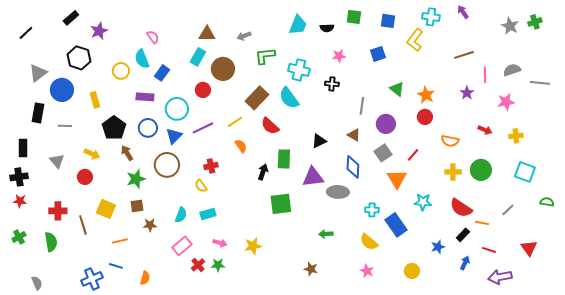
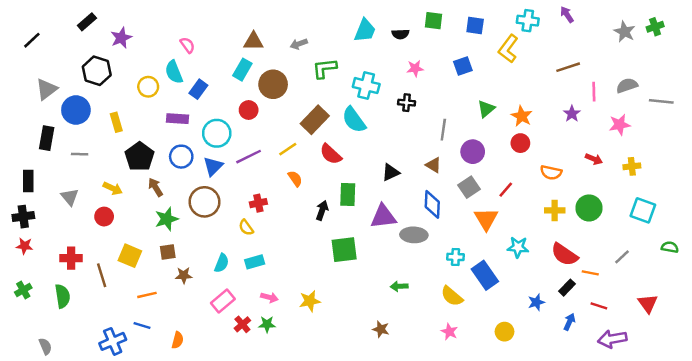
green triangle: (397, 89) -> (486, 109), turned 42

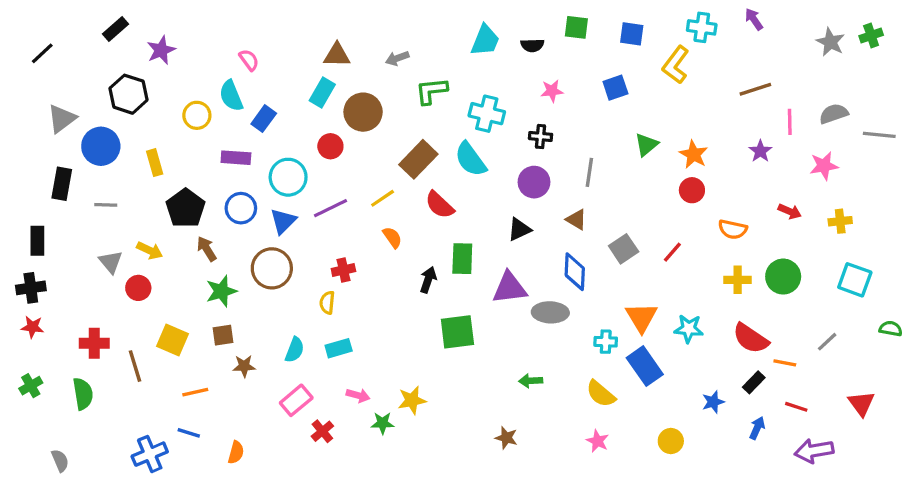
purple circle: (473, 152) -> (534, 182), moved
gray triangle: (70, 197) -> (111, 262), moved
orange triangle: (486, 219) -> (641, 317), moved
yellow semicircle: (246, 228) -> (327, 303), turned 42
green star: (267, 324) -> (383, 423), moved

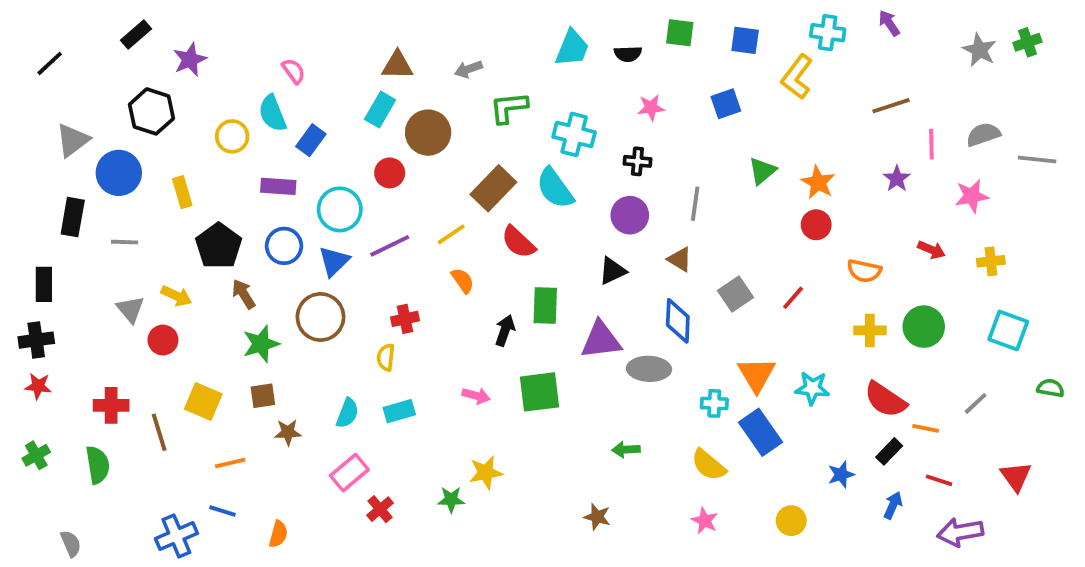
pink arrow: (358, 395) -> (476, 396), moved

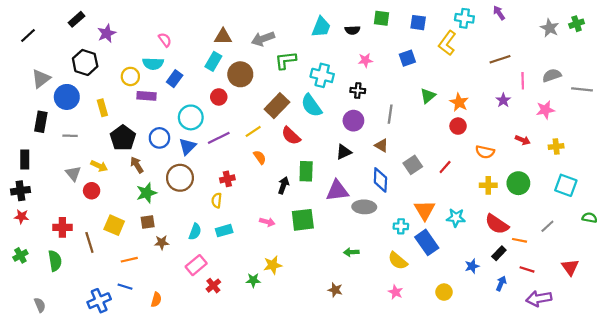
gray arrow: (468, 69) -> (263, 39), size x1.5
cyan semicircle: (272, 113) -> (153, 64), turned -66
purple rectangle: (278, 186) -> (147, 96), moved

